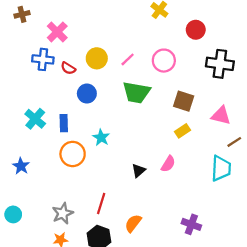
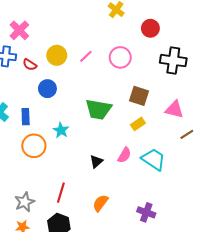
green trapezoid: (136, 92) -> (98, 109), moved
cyan trapezoid: (221, 168) -> (154, 159), moved, turned -60
orange semicircle: (133, 223) -> (100, 203), moved

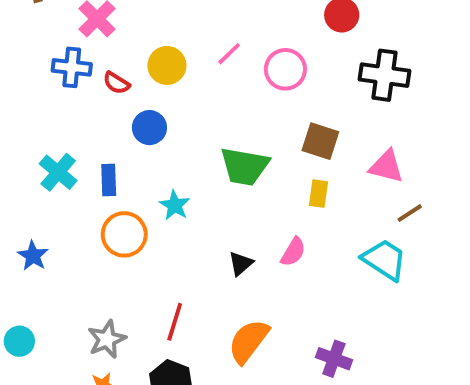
pink line: (86, 56) -> (229, 54), moved
yellow rectangle: (138, 124) -> (318, 194), turned -48
cyan trapezoid: (154, 159) -> (384, 260), moved
orange semicircle: (100, 203) -> (248, 341), size x1.4

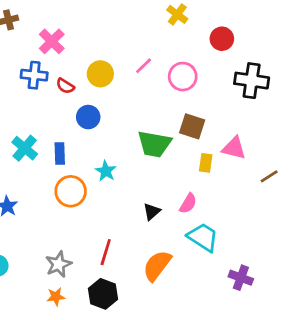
brown square: (320, 141) -> (192, 126), moved
pink triangle: (386, 166) -> (234, 148), moved
cyan trapezoid: (384, 260) -> (203, 237), moved
purple cross: (334, 359) -> (241, 278), moved

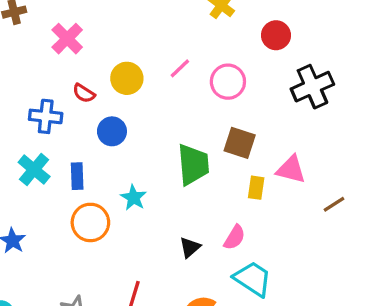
blue cross: (34, 75) -> (46, 116), moved
black cross: (252, 81) -> (312, 87), turned -32
green trapezoid: (154, 144) -> (193, 164), turned -105

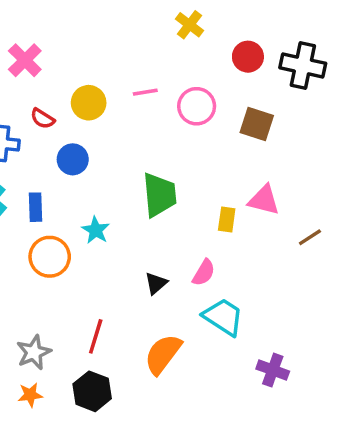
pink line: (180, 68) -> (145, 92), turned 35
black cross: (312, 87) -> (303, 66), moved, turned 36
brown square: (240, 143) -> (257, 124), moved

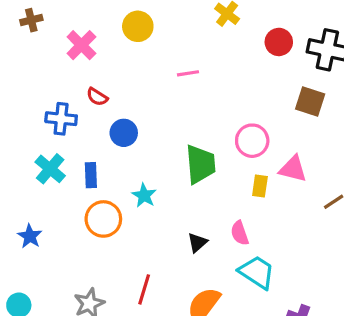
yellow circle: (89, 103) -> (138, 26), moved
pink circle: (197, 106) -> (252, 141), moved
brown square: (257, 124) -> (310, 102), moved
pink semicircle: (204, 273) -> (240, 233), turned 130

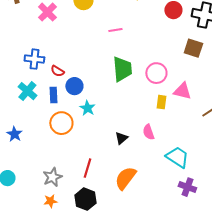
red semicircle: (97, 97) -> (57, 71), moved
blue circle: (124, 133) -> (74, 86), moved
green trapezoid: (200, 164) -> (122, 69), moved
cyan trapezoid: (257, 272) -> (177, 157), moved

